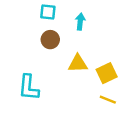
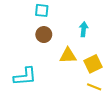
cyan arrow: (80, 22) -> (84, 29), moved
cyan L-shape: (29, 88) -> (25, 76), turned -100

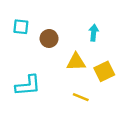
cyan square: (42, 10) -> (21, 27), moved
yellow line: (94, 87) -> (81, 97), moved

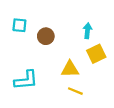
yellow triangle: (76, 62) -> (70, 69), moved
yellow square: (104, 71) -> (96, 54), moved

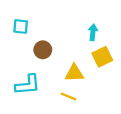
brown circle: (46, 36) -> (43, 50), moved
yellow line: (75, 91) -> (68, 96), moved

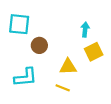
cyan square: (21, 26) -> (19, 24), size x1.5

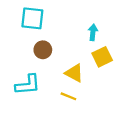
cyan square: (19, 24) -> (32, 18), moved
yellow triangle: (68, 67) -> (74, 73), turned 30

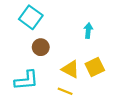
cyan square: (32, 18) -> (31, 17), turned 30
yellow square: (102, 57) -> (95, 67), moved

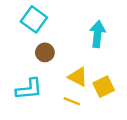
cyan arrow: (88, 31) -> (97, 34), size x1.5
yellow square: (95, 67) -> (104, 87), moved

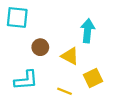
cyan square: (34, 19) -> (17, 17), moved, turned -30
yellow triangle: (78, 77) -> (70, 56), moved

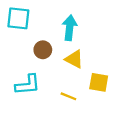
cyan arrow: (88, 31) -> (70, 28), moved
yellow square: (93, 78) -> (99, 82), turned 36

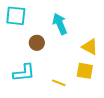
cyan arrow: (70, 28) -> (60, 24), turned -30
yellow triangle: (74, 59) -> (90, 47), moved

